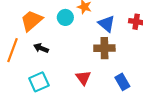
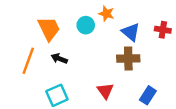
orange trapezoid: (32, 21) -> (49, 29), turned 105
blue rectangle: (122, 82) -> (148, 95), turned 63

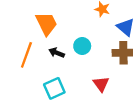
cyan circle: (86, 25) -> (82, 46), moved

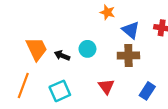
orange trapezoid: (47, 24) -> (37, 49), moved
orange line: (26, 55) -> (23, 85), moved

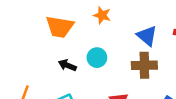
orange star: (107, 12) -> (102, 15), moved
orange trapezoid: (37, 49) -> (60, 27), moved, turned 125

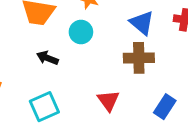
cyan circle: (97, 58) -> (81, 32), moved

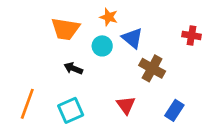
blue triangle: (142, 23) -> (132, 38), moved
brown cross: (139, 58) -> (152, 68), turned 30

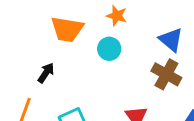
blue triangle: (132, 38) -> (171, 40), moved
black arrow: (73, 68) -> (46, 73), moved, turned 102

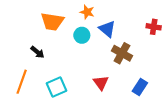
blue triangle: (171, 40) -> (107, 29), moved
black arrow: (46, 73) -> (37, 52), turned 96

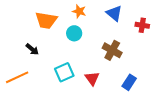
blue triangle: (107, 29) -> (114, 13), moved
orange line: (22, 82) -> (17, 77), turned 45
cyan square: (56, 87) -> (64, 72), moved

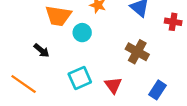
cyan circle: (74, 33) -> (82, 33), moved
orange line: (17, 77) -> (24, 84), turned 60

